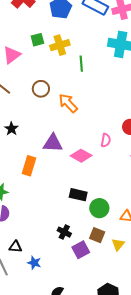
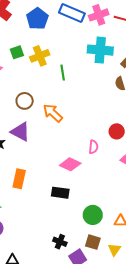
purple triangle: (53, 143) -> (20, 132), moved, turned 30
black rectangle: (78, 195) -> (60, 193), moved

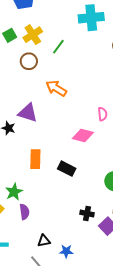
green line: (63, 73) -> (58, 47), turned 56
brown circle: (25, 101) -> (29, 61), moved
black rectangle: (60, 193) -> (67, 169), moved, turned 30

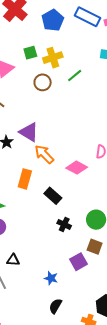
orange arrow: (56, 88) -> (44, 154), moved
black cross: (87, 214) -> (64, 224), moved
blue star: (66, 251) -> (51, 278), moved

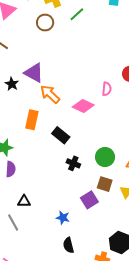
black semicircle: (55, 306) -> (68, 245), turned -42

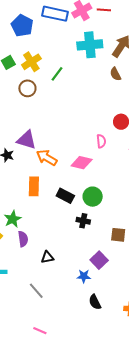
green circle: (105, 157) -> (93, 197), moved
purple square: (89, 200) -> (99, 260), moved
black triangle: (24, 201) -> (47, 257), moved

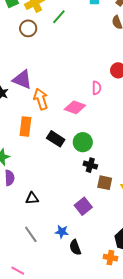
orange arrow: (47, 158) -> (41, 99), turned 35
black cross: (83, 221) -> (90, 165), moved
blue star: (84, 276) -> (62, 232), moved
gray line: (36, 291) -> (31, 234), moved

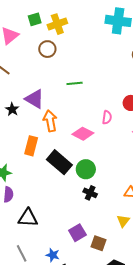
green line: (59, 17) -> (75, 83), moved, turned 35
black rectangle: (56, 139) -> (59, 162), size x1.4
brown square: (105, 183) -> (98, 243), moved
black triangle: (32, 198) -> (28, 218), size x1.5

